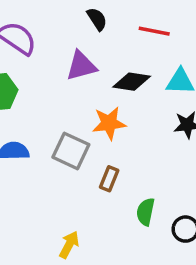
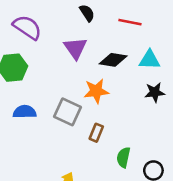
purple triangle: (81, 66) -> (75, 48), turned -50

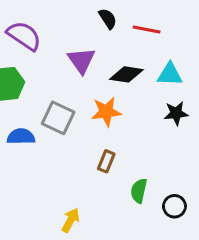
black semicircle: (87, 13) -> (108, 19), moved
gray square: (68, 112) -> (58, 118), moved

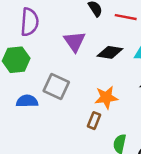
purple semicircle: (24, 36) -> (30, 22), turned 60
orange star: (106, 112) -> (106, 97), moved

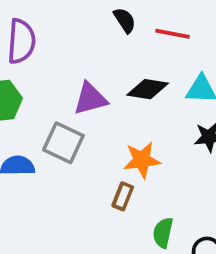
purple triangle: (75, 41) -> (90, 99), moved, turned 50

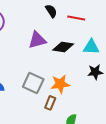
purple triangle: (90, 99) -> (37, 40), moved
gray square: (63, 143) -> (33, 83), moved

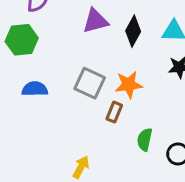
black diamond: (63, 47) -> (133, 31), turned -70

